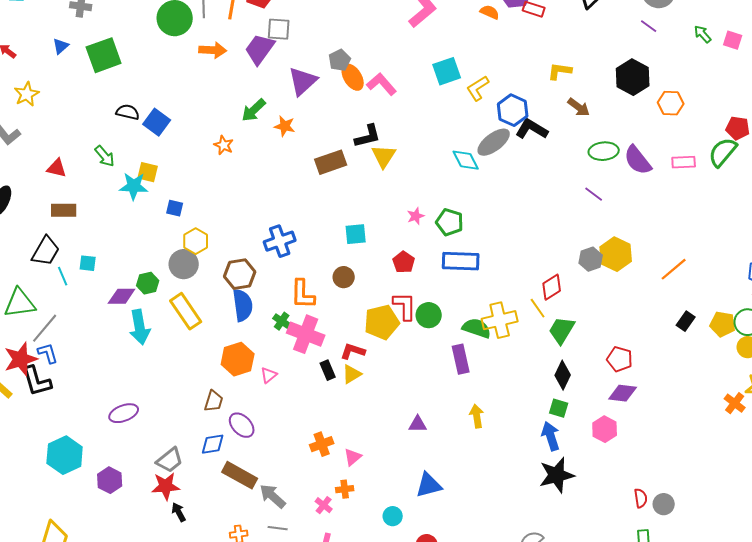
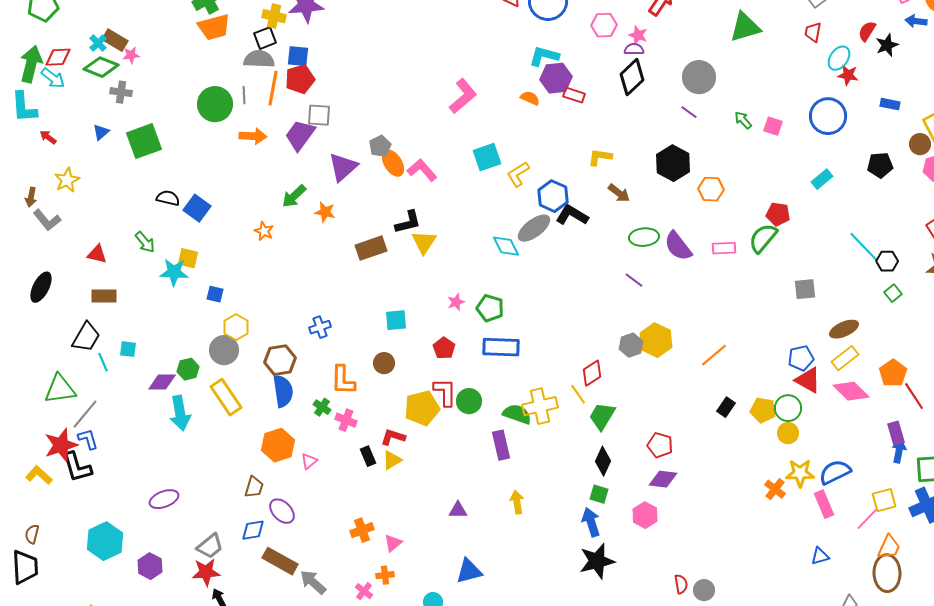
blue cross: (280, 241) -> (320, 327), size x0.7
pink cross: (306, 334) -> (346, 420), size x0.6

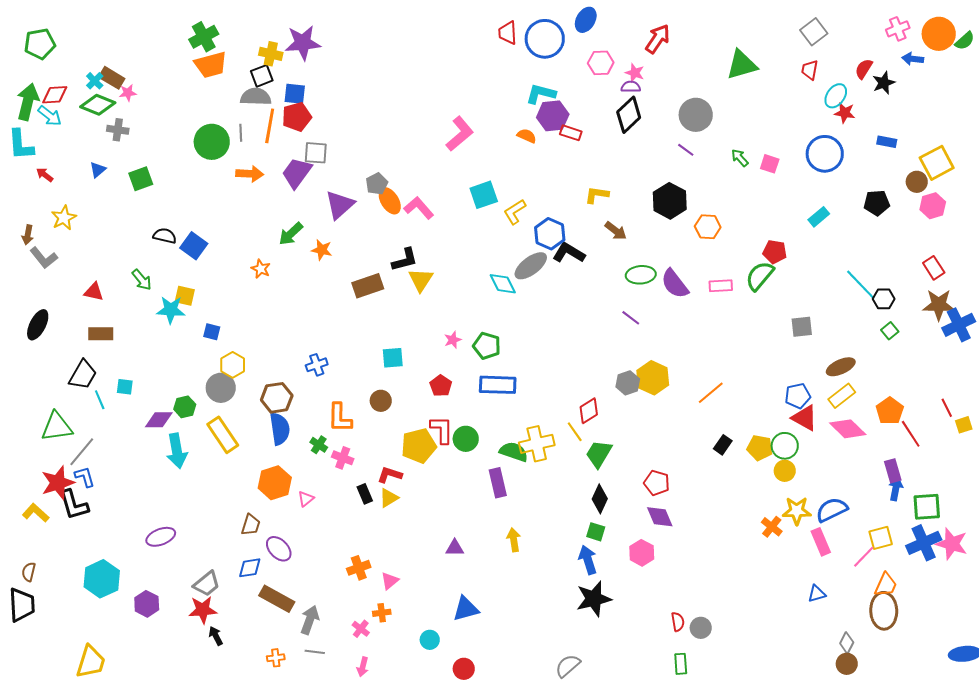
green square: (144, 141) -> (141, 179), size x0.7
purple diamond: (663, 479) -> (660, 517), turned 60
gray arrow: (313, 582) -> (310, 620), turned 68

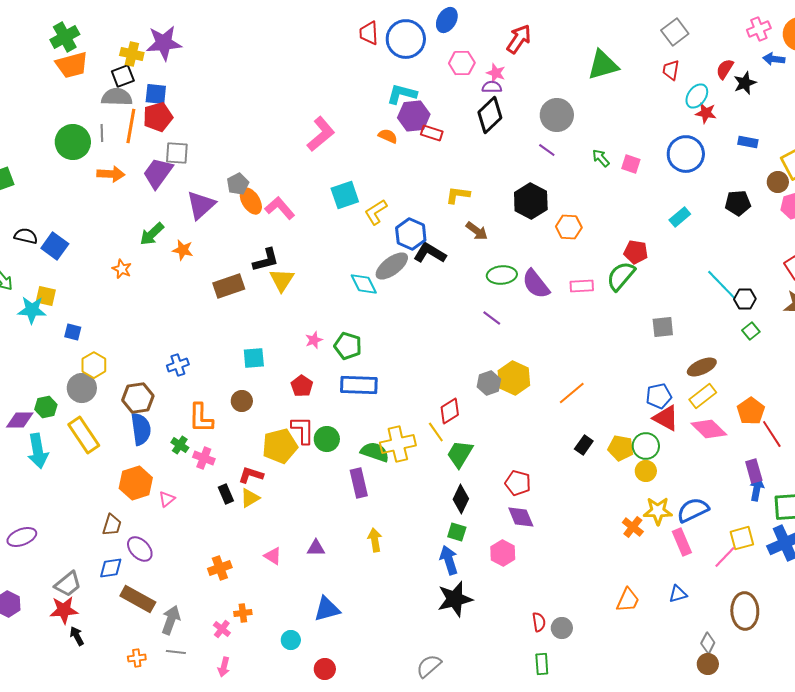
pink triangle: (390, 581) -> (273, 556), moved, turned -48
orange trapezoid: (886, 585) -> (628, 600), moved

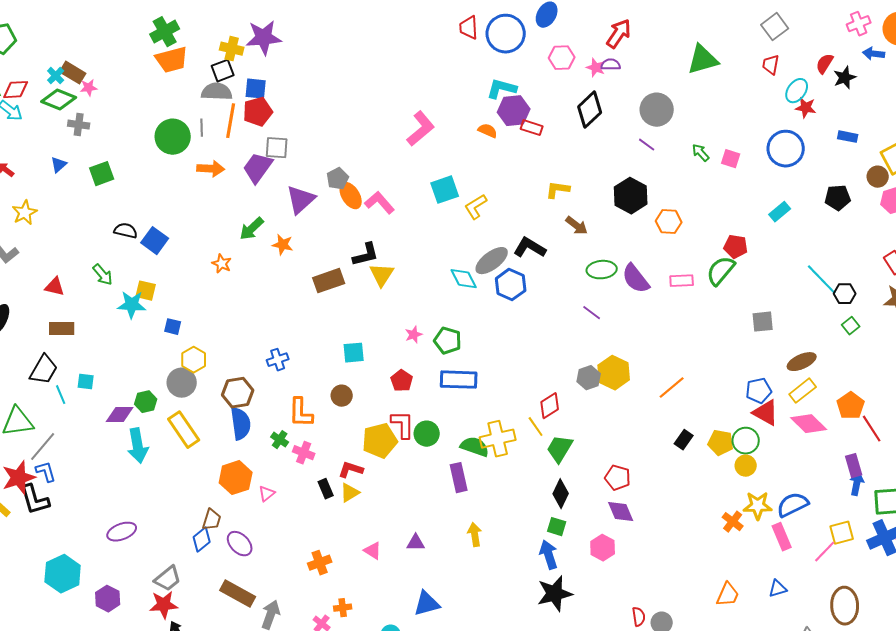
purple semicircle: (492, 87) -> (611, 65), moved
blue hexagon: (411, 234) -> (511, 285), moved
blue diamond: (111, 568) -> (202, 540), moved, turned -30

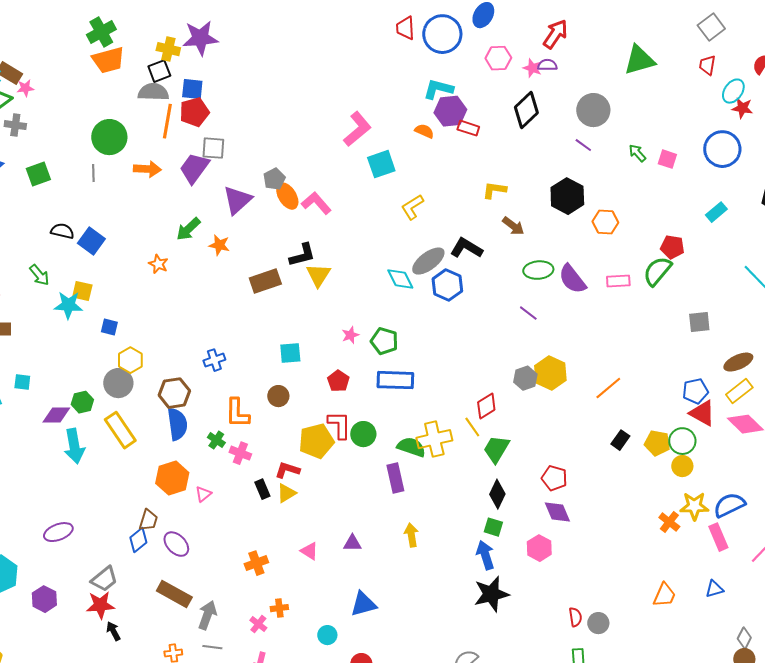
gray line: (202, 128) -> (93, 173), moved
cyan square: (445, 190) -> (381, 164), moved

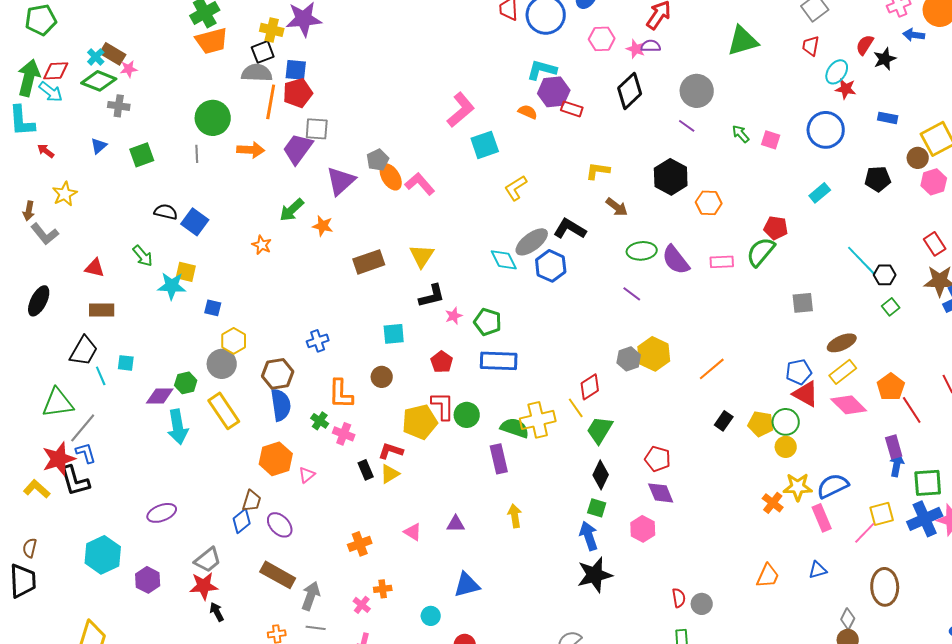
black L-shape: (302, 255) -> (432, 296), moved

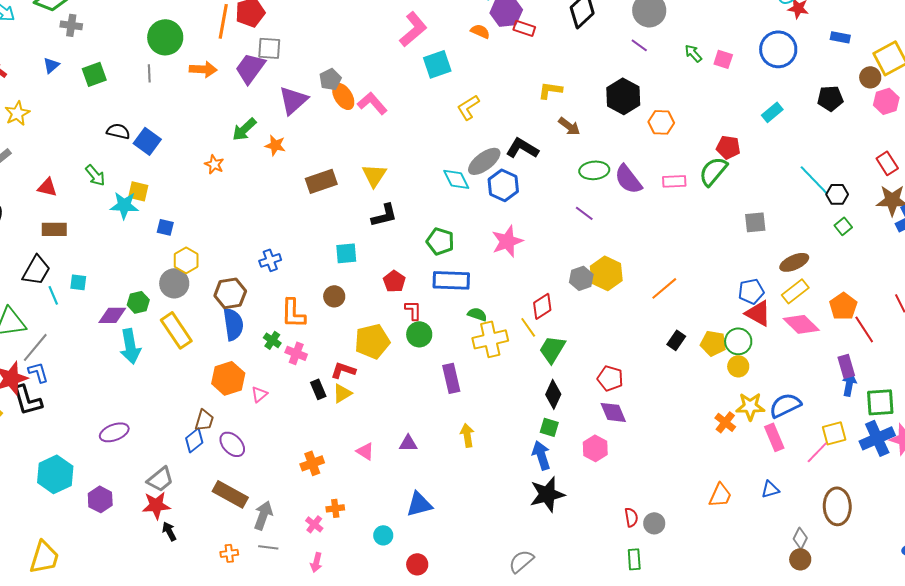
pink star: (454, 316) -> (507, 241), moved, size x1.8
red L-shape: (443, 406) -> (413, 310), moved, size x0.7
green semicircle: (515, 428) -> (477, 314), moved, size x0.7

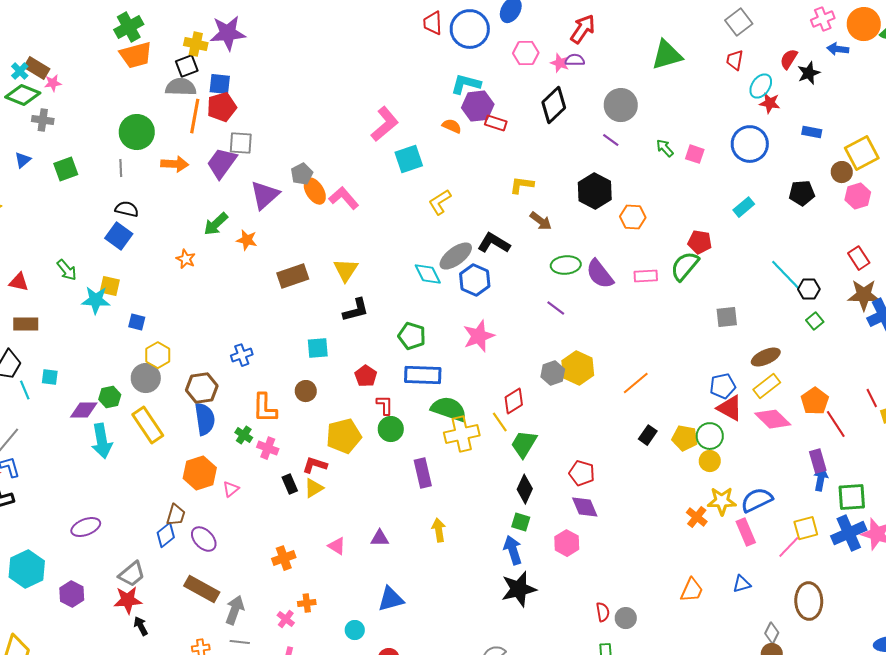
black semicircle: (118, 131) -> (127, 209), moved
green semicircle: (477, 314) -> (449, 409), size x1.8

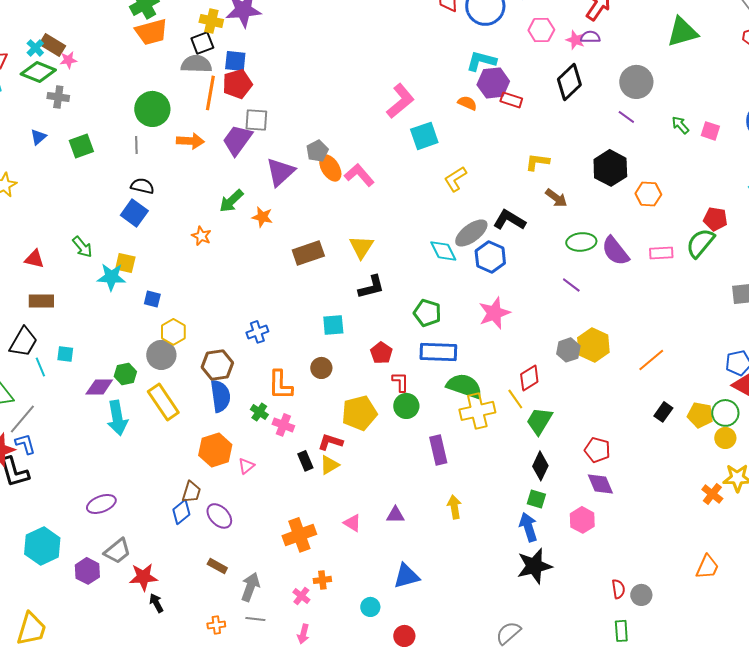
orange cross: (284, 558) -> (299, 535), size x1.4
gray trapezoid: (132, 574) -> (117, 551), moved
brown rectangle: (202, 589) -> (217, 566), size x0.6

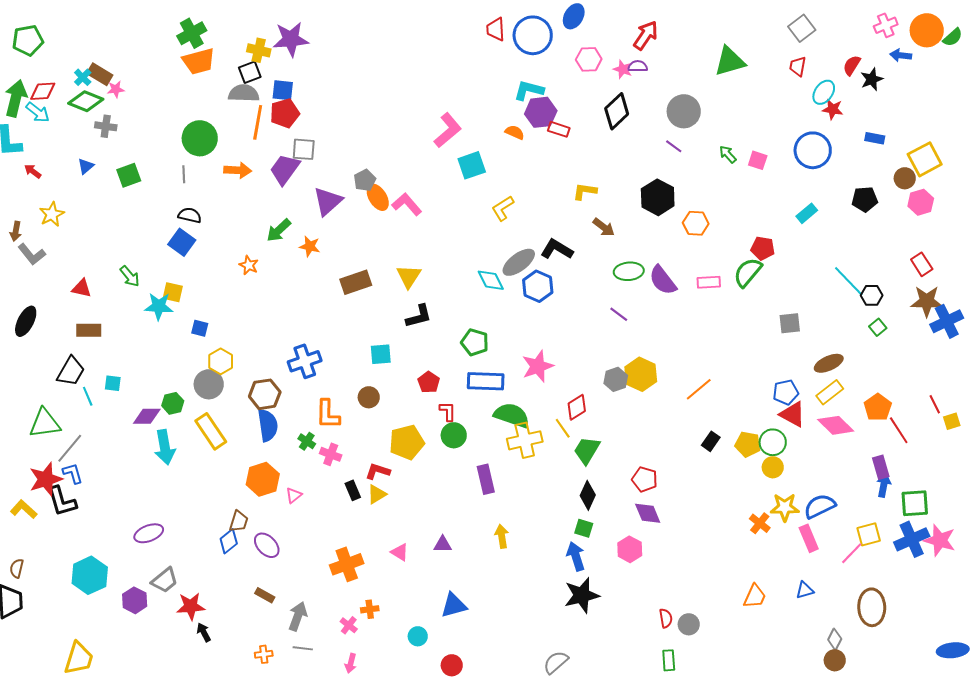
pink star: (494, 313) -> (538, 366), moved
blue cross: (257, 332) -> (305, 361), size x1.5

